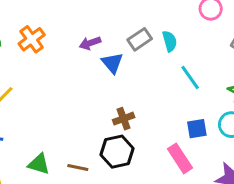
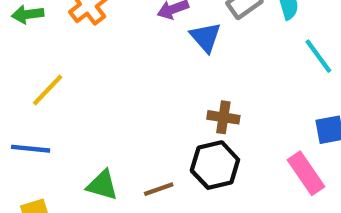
brown cross: (124, 119) -> (223, 117), turned 30
brown line: (78, 168) -> (159, 189), turned -30

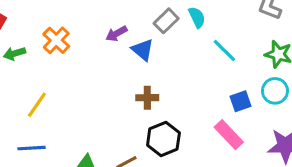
brown cross: (223, 117) -> (147, 98), moved

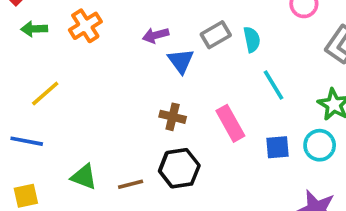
pink rectangle: (229, 135) -> (230, 123), moved

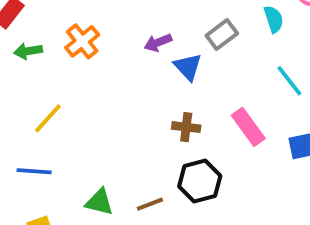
cyan semicircle: (252, 39) -> (274, 19), moved

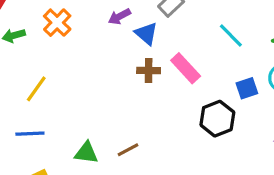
brown cross: (186, 127) -> (149, 71), moved
pink rectangle: (248, 127) -> (186, 68), moved
black hexagon: (200, 181) -> (217, 119), moved

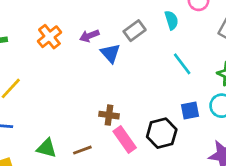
orange cross: (57, 23) -> (49, 37), moved
pink rectangle: (186, 68) -> (125, 139), moved
brown cross: (149, 71) -> (109, 115), moved

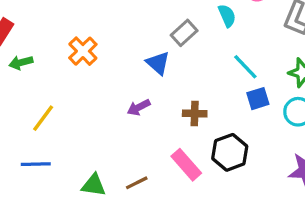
purple arrow: (89, 36) -> (139, 107), moved
blue square: (190, 110) -> (258, 99), moved
brown cross: (109, 115) -> (195, 113), moved

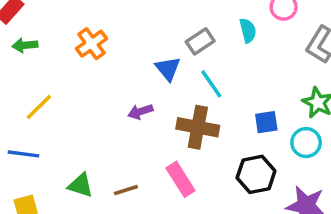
cyan line: (245, 67) -> (211, 84), moved
brown cross: (195, 113) -> (198, 127), size x1.6
black hexagon: (230, 152) -> (256, 174), moved

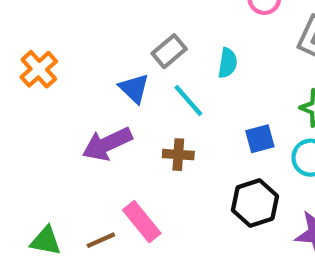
cyan semicircle: (248, 30) -> (228, 63), moved, turned 30
purple arrow: (140, 112) -> (107, 144), size x1.6
brown cross: (198, 127) -> (178, 155), size x0.6
pink rectangle: (181, 179) -> (142, 222), moved

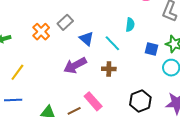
gray rectangle: (169, 51) -> (65, 22), moved
blue square: (260, 139) -> (152, 49), moved, turned 32
black hexagon: (255, 203) -> (140, 101), moved

